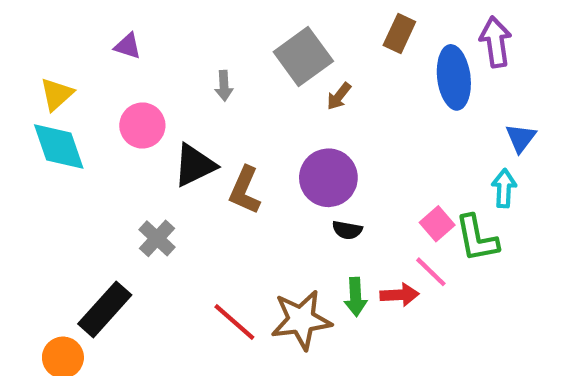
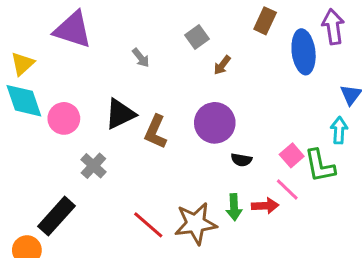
purple triangle: (128, 46) -> (73, 30), size x2.0
gray square: (303, 57) -> (197, 37), size x0.6
gray arrow: (224, 86) -> (141, 58), turned -36
pink circle: (142, 126) -> (64, 118), moved
black semicircle: (347, 230) -> (241, 160), moved

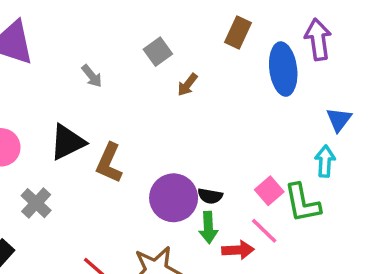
purple circle: (215, 123) -> (174, 198), moved
green arrow: (234, 207) -> (208, 227), moved

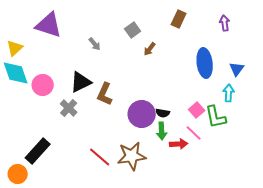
purple arrow: (318, 39) -> (225, 23), size x0.7
blue ellipse: (283, 69) -> (205, 63), moved
gray cross: (36, 203) -> (69, 108), moved

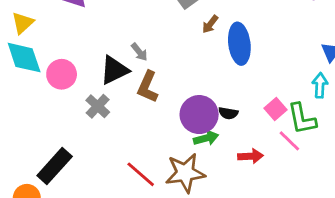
gray arrow: (95, 44) -> (139, 52), moved
blue ellipse: (205, 63) -> (239, 44), moved
green arrow: (162, 131) -> (206, 138), moved, turned -102
pink line: (194, 133) -> (289, 141), moved

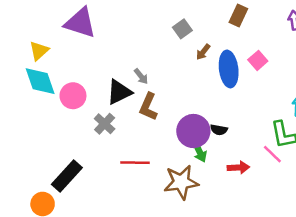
pink square: (275, 109) -> (258, 60), moved
green arrow: (206, 138) -> (199, 152), turned 80
red line: (141, 174) -> (135, 163), moved, turned -40

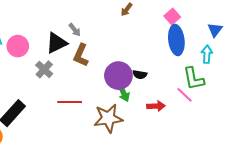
blue ellipse: (229, 69) -> (176, 40), moved

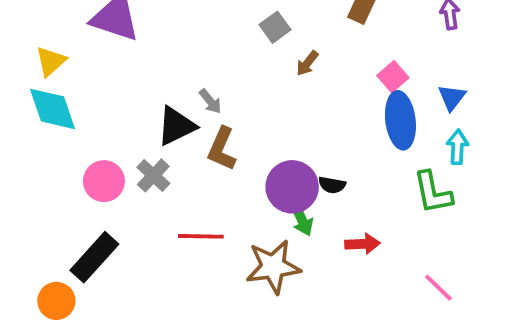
blue triangle: (215, 30) -> (452, 97), moved
pink circle: (18, 46) -> (104, 181), moved
pink line: (185, 95) -> (438, 288), moved

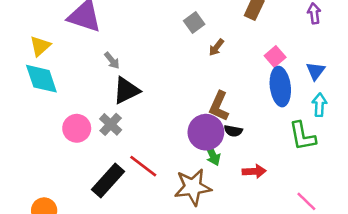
gray arrow: (210, 101) -> (112, 60), moved
brown L-shape: (222, 149) -> (219, 106), moved
red line: (201, 236) -> (143, 166), turned 36
black rectangle: (94, 257) -> (108, 180), moved

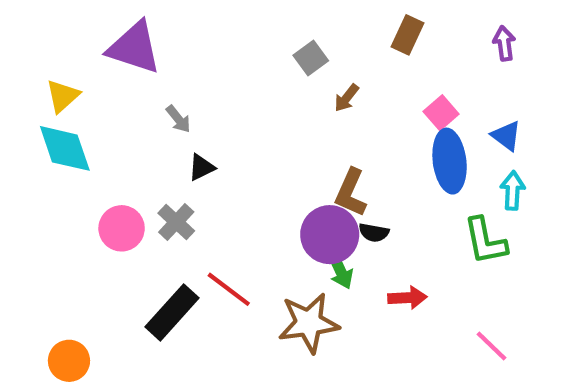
blue triangle: (316, 71) -> (506, 136), turned -30
black triangle: (126, 90) -> (201, 167), size x0.6

